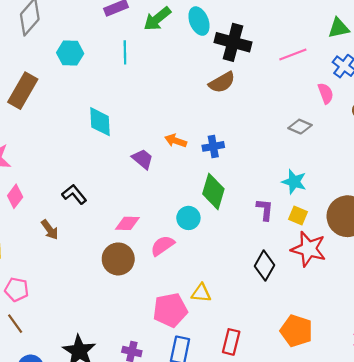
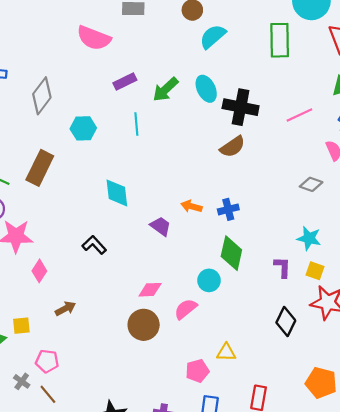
black L-shape: (74, 194) -> (94, 245), moved
brown arrow: (50, 230) -> (65, 309), moved, turned -78
pink pentagon: (170, 310) -> (197, 371), size x0.7

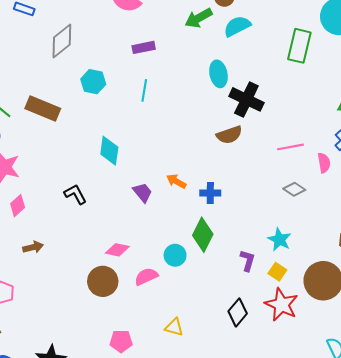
green arrow: (165, 89) -> (199, 18), moved
pink line: (299, 115) -> (290, 147), moved
brown rectangle: (40, 168) -> (43, 109), turned 72
pink pentagon: (197, 371) -> (121, 341), moved

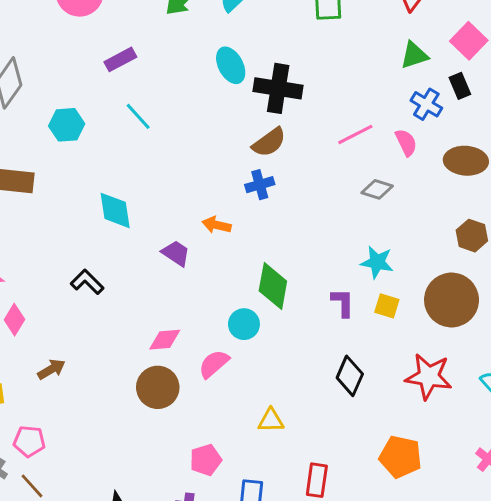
cyan line: (144, 90) -> (138, 116), turned -35
blue cross: (210, 193) -> (260, 185), moved
red star: (281, 305) -> (429, 377), moved

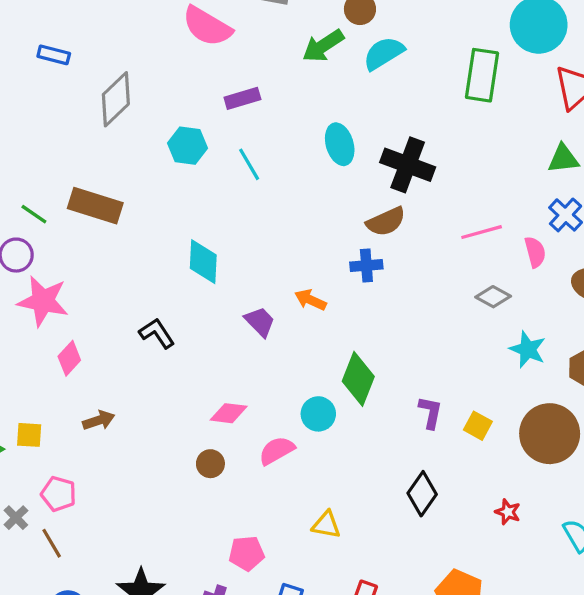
cyan ellipse: (231, 65) -> (340, 144), moved
cyan hexagon: (67, 125) -> (187, 146), moved
cyan star: (377, 262) -> (528, 349), moved
red star: (429, 377) -> (508, 512), size x0.5
brown circle: (158, 387) -> (210, 464), size x0.6

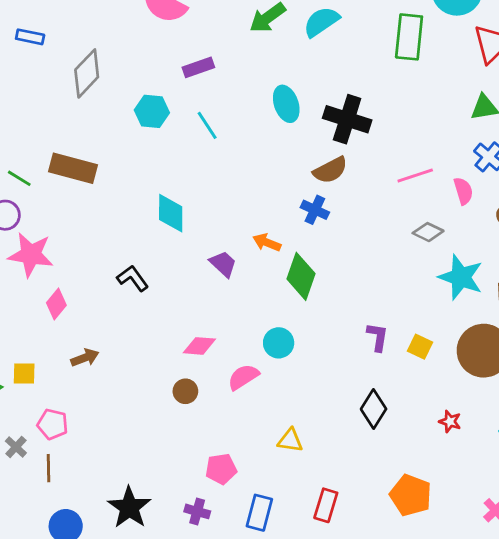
blue cross: (366, 266) -> (315, 210), turned 32
cyan star: (528, 349) -> (461, 277), size x1.4
green diamond: (358, 379) -> (301, 276), moved
brown line: (52, 543) -> (48, 468), turned 32

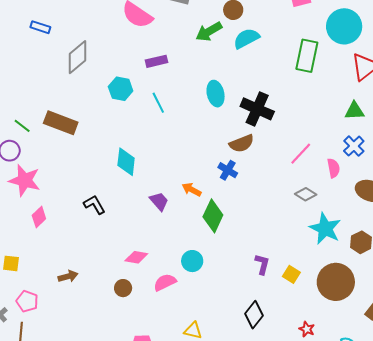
pink line: (415, 176) -> (301, 154), turned -35
brown arrow: (85, 358) -> (68, 276), moved

